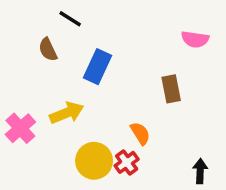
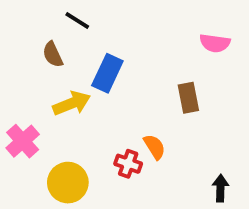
yellow arrow: (67, 113) -> (72, 103), moved
yellow circle: (94, 161) -> (68, 183), moved
red cross: (127, 162) -> (128, 164), moved, turned -35

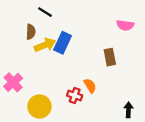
brown semicircle: (53, 54) -> (31, 32), turned -152
yellow arrow: (72, 103) -> (45, 45), moved

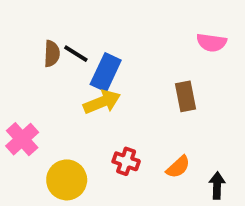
black line: (45, 12) -> (76, 54), moved
yellow arrow: (45, 45) -> (102, 102), moved
orange semicircle: (90, 86) -> (178, 167), moved, turned 80

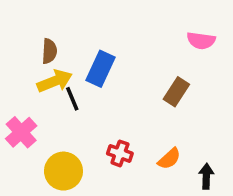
black line: (76, 54) -> (72, 99), moved, turned 35
brown rectangle: (185, 96) -> (176, 92), turned 44
yellow arrow: (102, 102) -> (55, 81), moved

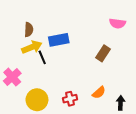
blue rectangle: (101, 69) -> (59, 40), turned 54
red cross: (120, 153) -> (70, 99), moved, turned -32

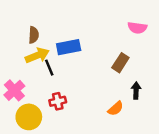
red cross: (70, 99) -> (58, 101), moved
yellow circle: (37, 100) -> (29, 117), moved
black arrow: (121, 103) -> (136, 90), moved

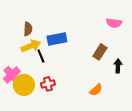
black arrow: (136, 90) -> (118, 66), moved
yellow circle: (29, 117) -> (24, 85), moved

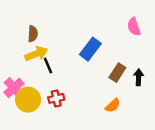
pink semicircle: (114, 23) -> (134, 27), turned 63
blue rectangle: (57, 39) -> (90, 49), moved, turned -42
brown rectangle: (100, 52) -> (117, 73), moved

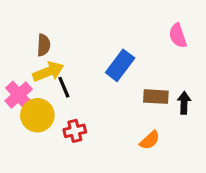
brown rectangle: (117, 73) -> (156, 97), turned 60
pink cross: (14, 88) -> (19, 95), moved
yellow circle: (28, 100) -> (37, 115), moved

